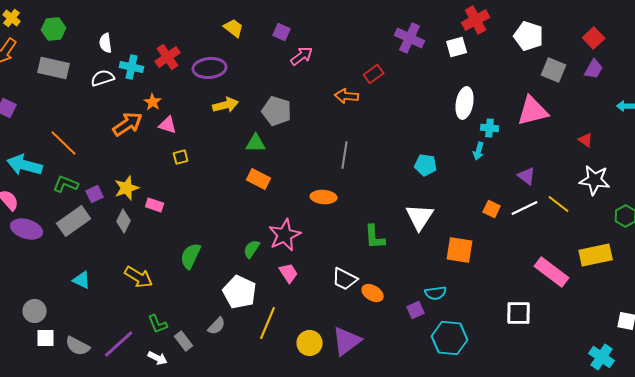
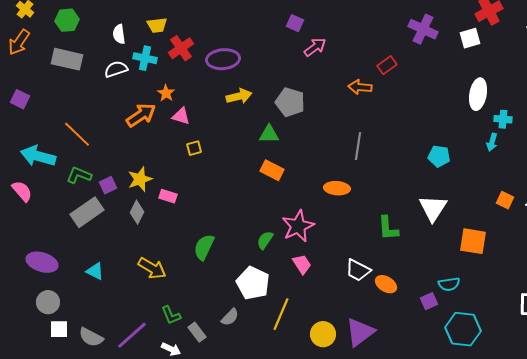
yellow trapezoid: (234, 28) -> (157, 25), moved, turned 135
purple ellipse: (27, 229) -> (42, 262), moved

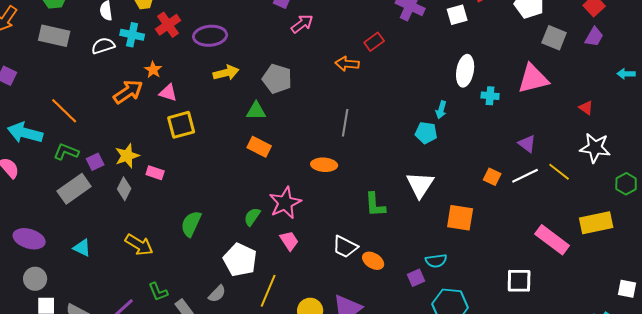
cyan arrow: (492, 142) -> (441, 110), moved
yellow square: (194, 148) -> (181, 125), size x1.8

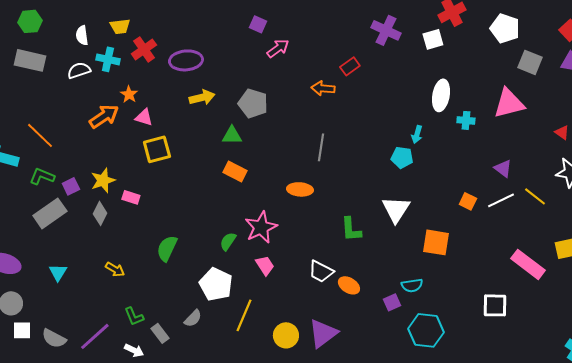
yellow arrow: (139, 245) -> (115, 269), size x0.7
cyan triangle: (82, 248) -> (58, 272), turned 36

